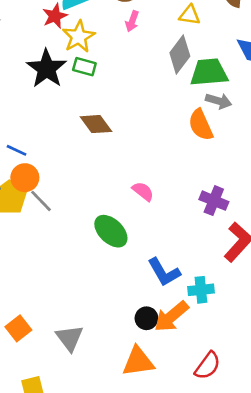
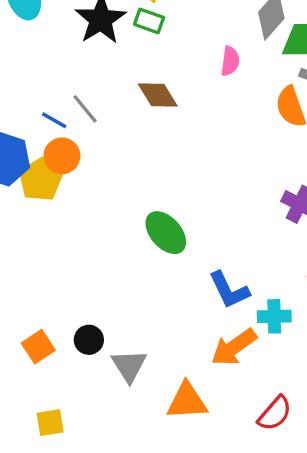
pink semicircle: (143, 191) -> (230, 61), moved, turned 55
gray line: (41, 201) -> (85, 109), moved
black circle: (146, 318) -> (89, 340), moved
gray triangle: (70, 338) -> (129, 366), moved

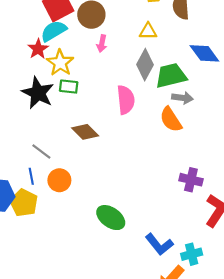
pink semicircle: (230, 61) -> (126, 100), size x1.5
blue line: (54, 120) -> (31, 176), moved, turned 63
orange circle: (62, 156) -> (59, 180), moved

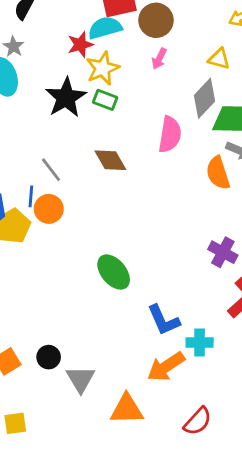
orange circle: (59, 180) -> (49, 209), moved

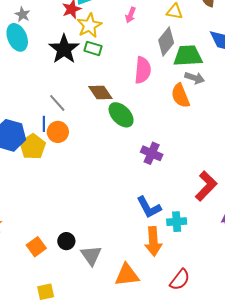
purple cross: (223, 252) -> (152, 153), moved
green ellipse: (114, 272) -> (121, 115), moved
orange arrow: (166, 367) -> (153, 241), turned -56

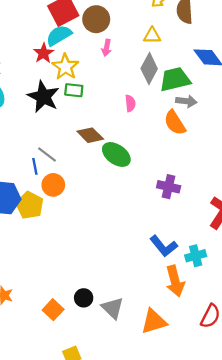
pink semicircle: (143, 70) -> (130, 103), size x0.6
blue line: (44, 124) -> (35, 166), moved
purple cross: (152, 153) -> (169, 187), moved

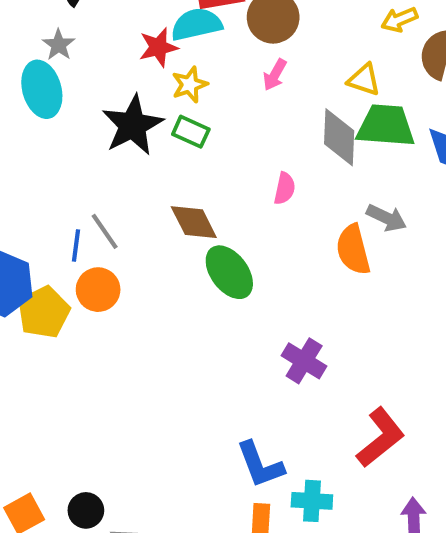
yellow star: (65, 67) -> (190, 85), size x0.7
gray diamond: (149, 69) -> (339, 137), turned -44
green trapezoid: (175, 79) -> (386, 126), moved

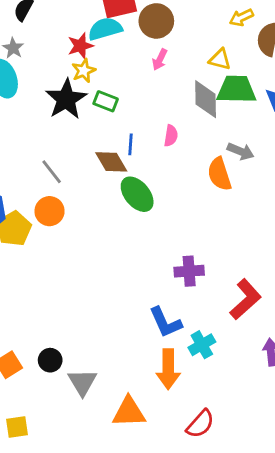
yellow star: (190, 85) -> (84, 71), moved
blue line: (76, 245) -> (131, 144), moved
purple cross: (304, 361) -> (189, 271), moved, turned -32
cyan cross: (312, 501) -> (202, 345), turned -30

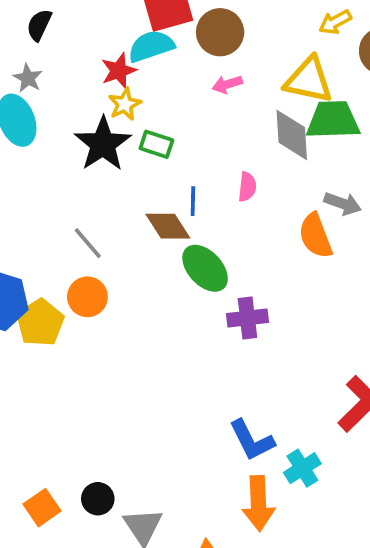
yellow triangle: (220, 59) -> (309, 80), size x1.6
pink arrow: (160, 60) -> (227, 84), turned 50
purple cross: (189, 271) -> (247, 318), moved

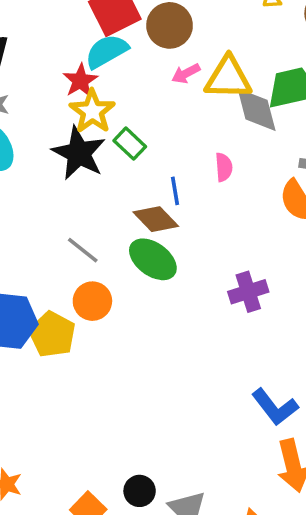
yellow triangle: (309, 80) -> (228, 78), moved
yellow star: (125, 104) -> (92, 111), size x1.4
green rectangle: (156, 144) -> (130, 144), turned 36
green ellipse: (205, 268) -> (153, 259), moved

